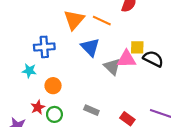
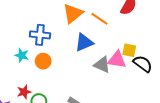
blue triangle: (90, 47) -> (84, 43), turned 42
gray triangle: (112, 67) -> (102, 65), turned -30
orange circle: (53, 86) -> (43, 61), moved

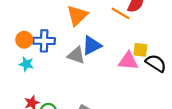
orange line: (99, 19) -> (121, 13), moved
orange circle: (43, 61) -> (24, 40), moved
gray triangle: (102, 65) -> (76, 55), moved

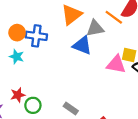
blue triangle: (92, 45) -> (82, 45), turned 42
gray triangle: (76, 55) -> (95, 28), moved, turned -36

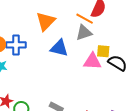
gray triangle: (95, 28) -> (84, 33), moved

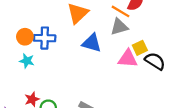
yellow square: (103, 51) -> (140, 48), turned -32

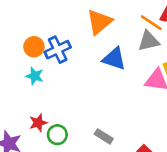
blue cross: (45, 38) -> (58, 50), turned -30

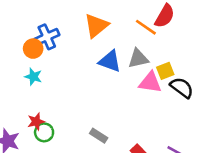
gray triangle: (149, 41) -> (138, 58), moved
blue cross: (58, 50) -> (47, 37), moved
green circle: (57, 135) -> (44, 132), moved

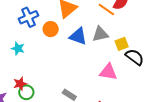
orange circle: (33, 49) -> (51, 29), moved
pink triangle: (150, 82) -> (108, 72), moved

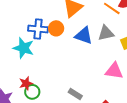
blue cross: (28, 17) -> (38, 29), moved, turned 30
cyan star: (18, 48) -> (24, 48), size x1.5

